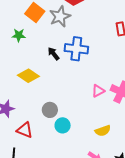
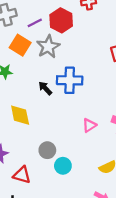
yellow diamond: (28, 76) -> (20, 115), turned 50
pink triangle: (98, 91) -> (89, 125), moved

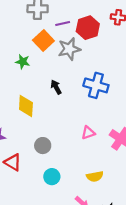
blue cross: (70, 80) -> (96, 85), moved
cyan circle: (63, 166) -> (52, 177), moved

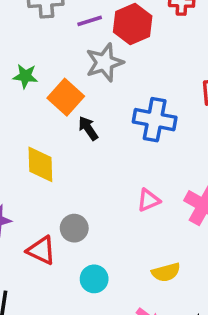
orange square: (43, 41) -> (66, 97), moved
green star: (23, 62) -> (25, 76), moved
red triangle: (13, 162) -> (41, 250), moved

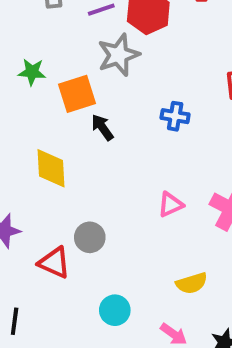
orange square: (66, 97) -> (77, 94), turned 32
blue cross: (155, 120) -> (175, 116), size x0.6
cyan circle: (94, 279) -> (115, 310), moved

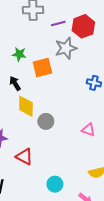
black arrow: (102, 127) -> (15, 83), moved
pink triangle: (171, 205) -> (88, 130), turned 40
gray circle: (90, 237) -> (46, 121), moved

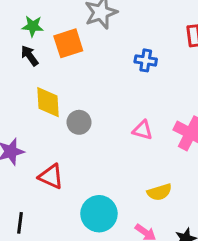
black arrow: (15, 83) -> (30, 56), moved
cyan circle: (55, 184) -> (99, 214), size x1.5

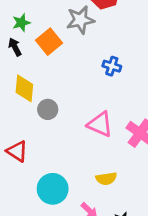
green star: (33, 26) -> (21, 23), turned -30
orange square: (68, 43) -> (49, 42), turned -30
pink triangle: (142, 130) -> (100, 124), size x1.5

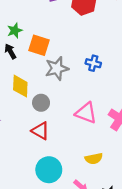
gray star: (80, 20) -> (57, 68), moved
orange square: (49, 42) -> (39, 45), turned -30
red triangle: (17, 151) -> (40, 131), moved

